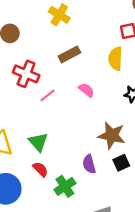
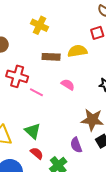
brown rectangle: (69, 54) -> (51, 57), turned 36
yellow semicircle: (116, 59) -> (77, 51), moved, turned 84
pink line: (48, 95) -> (36, 92), turned 72

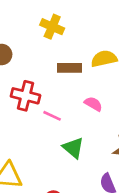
green triangle: (33, 131) -> (73, 148), moved

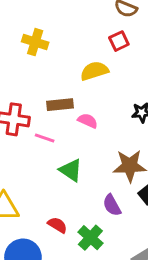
brown rectangle: (69, 68) -> (60, 105), moved

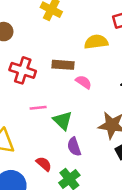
pink line: (45, 138) -> (38, 108), moved, turned -35
purple semicircle: (112, 205) -> (74, 147), moved

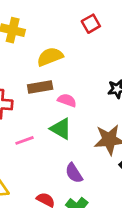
yellow semicircle: (96, 42) -> (50, 57), moved
green triangle: (63, 120) -> (61, 129), moved

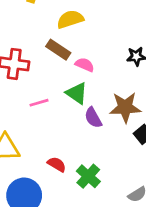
brown rectangle: (40, 87) -> (58, 50), turned 40
purple semicircle: (74, 173) -> (93, 118), moved

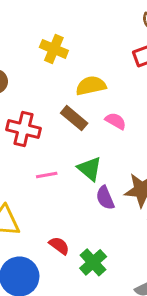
pink semicircle: (85, 65) -> (116, 121), moved

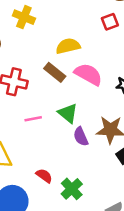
yellow cross: (54, 49) -> (24, 17), moved
pink semicircle: (116, 121) -> (88, 74), size x1.6

